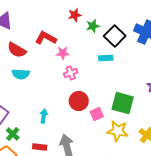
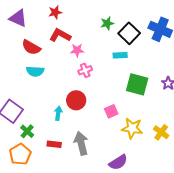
red star: (75, 15) -> (55, 12), moved
red circle: (79, 101) -> (76, 100), moved
green square: (123, 103) -> (137, 84), moved

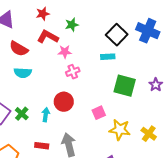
green star: (107, 23) -> (72, 25), moved
green cross: (27, 131) -> (22, 114), moved

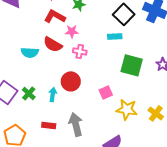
red semicircle: (19, 49) -> (53, 44), moved
pink cross: (73, 72) -> (80, 51), turned 32

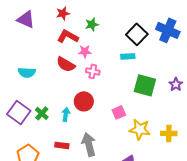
cyan semicircle: (30, 52) -> (27, 72), moved
yellow cross: (156, 113) -> (169, 133), turned -35

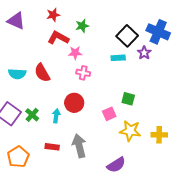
red semicircle: (66, 64) -> (42, 73), moved, turned 30
purple star: (176, 84) -> (144, 53), moved
green square: (145, 85) -> (128, 99), moved, size x0.6

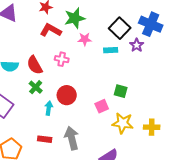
green star: (82, 26) -> (75, 18), size x1.5
pink star: (75, 53) -> (85, 39), moved
pink cross: (83, 73) -> (62, 59), moved
green cross: (32, 115) -> (36, 87), moved

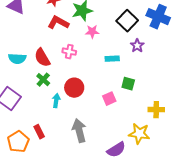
purple star: (137, 45) -> (137, 46), moved
cyan rectangle: (111, 50) -> (112, 59), moved
yellow star: (123, 123) -> (139, 134), moved
yellow cross: (152, 127) -> (156, 110), moved
red rectangle: (45, 139) -> (39, 132), moved, turned 56

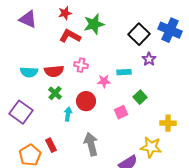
pink star: (92, 32) -> (104, 81), moved
red semicircle: (42, 58) -> (54, 71), turned -66
green square: (128, 84) -> (140, 97), turned 32

